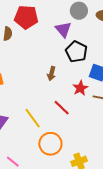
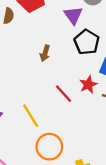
brown arrow: (51, 74) -> (45, 53), moved
red line: (62, 108) -> (63, 94), moved

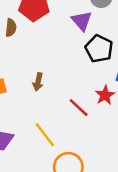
brown arrow: (45, 53) -> (38, 82), moved

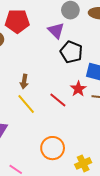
yellow line: (45, 135) -> (26, 104), moved

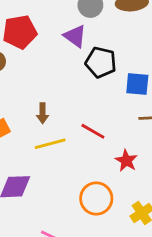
red star: (78, 89) -> (126, 161), moved
yellow line: (26, 104) -> (50, 144), turned -55

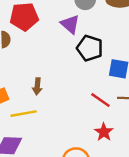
red line: (93, 131) -> (100, 100), moved
yellow line: (50, 144) -> (24, 114), moved

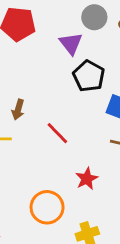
red line: (100, 100) -> (57, 133), moved

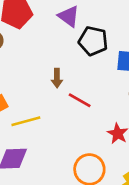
brown arrow: (18, 110) -> (57, 78), moved

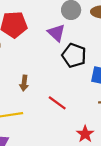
brown arrow: (57, 78) -> (24, 83), moved

